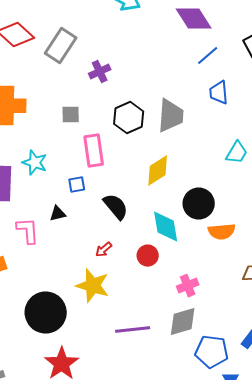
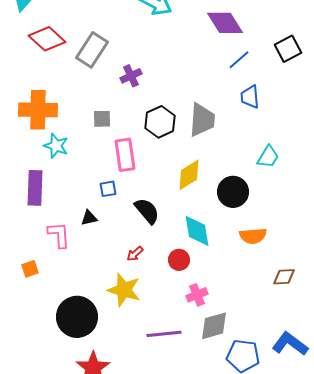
cyan star: (35, 163) -> (56, 146), moved
black circle: (199, 204) -> (233, 192), moved
pink cross: (188, 286) -> (197, 295), moved

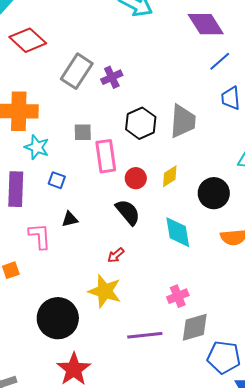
gray rectangle: (92, 50) -> (77, 71), moved
gray square: (102, 119) -> (83, 132), moved
yellow diamond: (189, 175) -> (170, 176), size x0.7
blue square: (108, 189) -> (57, 180), moved, turned 30
red circle: (179, 260) -> (136, 178), moved

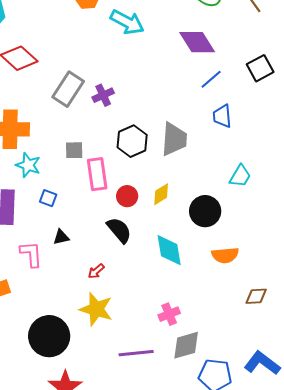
red arrow: (116, 255) -> (96, 271), moved

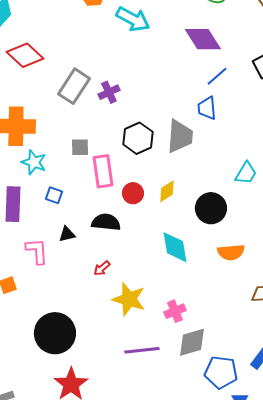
blue trapezoid: (222, 116) -> (207, 108), moved
black semicircle: (119, 230) -> (106, 222), moved, turned -44
yellow star: (96, 309) -> (129, 299), moved

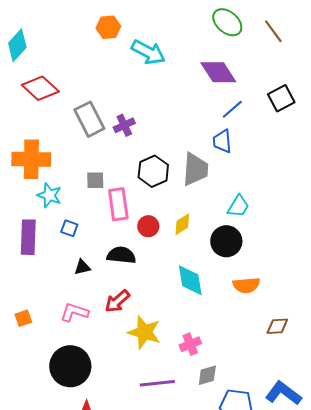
gray rectangle: (74, 86) -> (89, 119), turned -60
cyan trapezoid: (246, 173) -> (238, 206), moved
pink L-shape: (37, 251) -> (74, 312), moved, turned -68
red arrow: (102, 268) -> (117, 301), size x1.5
gray diamond: (192, 342) -> (207, 375), size x0.7

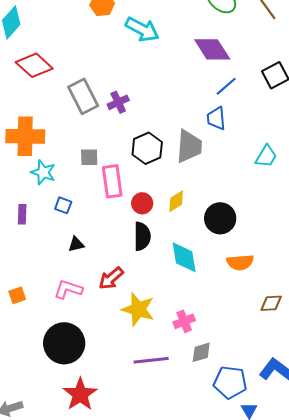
cyan trapezoid: (238, 206) -> (266, 156), moved
purple rectangle: (28, 237) -> (22, 214), size x0.6
black semicircle: (121, 255) -> (142, 236), moved, turned 84

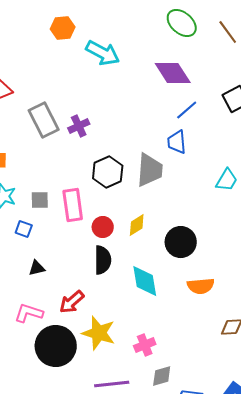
gray square: (89, 157) -> (40, 200), moved
black circle: (64, 343) -> (56, 346), moved

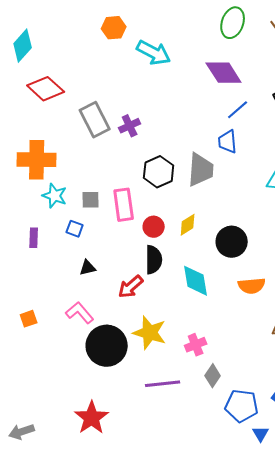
green ellipse: (182, 23) -> (233, 23), turned 68
red arrow: (72, 302) -> (131, 287), moved
pink L-shape: (29, 313) -> (80, 313), turned 32
gray diamond: (162, 376) -> (213, 376), turned -40

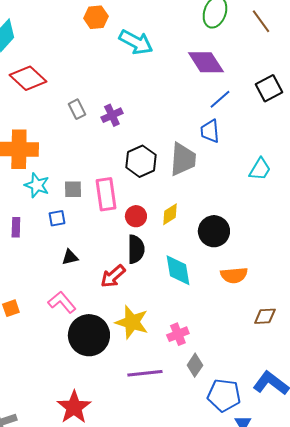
gray rectangle: (95, 120) -> (77, 109), size x0.6
blue square: (75, 229) -> (57, 218), turned -30

